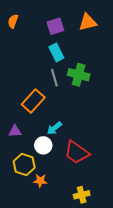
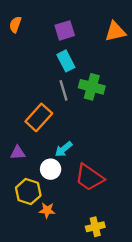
orange triangle: (88, 22) -> (115, 32), moved

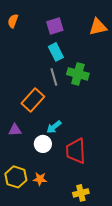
red trapezoid: (89, 177) -> (76, 151), turned 52
yellow hexagon: (28, 192) -> (16, 177), moved

